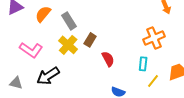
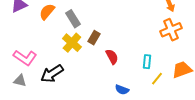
orange cross: (154, 38) -> (171, 30), moved
pink L-shape: (31, 50) -> (25, 58), moved

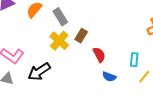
blue semicircle: (122, 90) -> (109, 77), moved

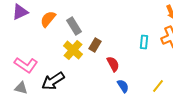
cyan rectangle: (134, 60) -> (144, 42), moved
blue semicircle: (109, 77) -> (123, 86), turned -144

